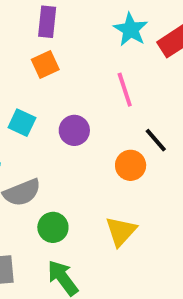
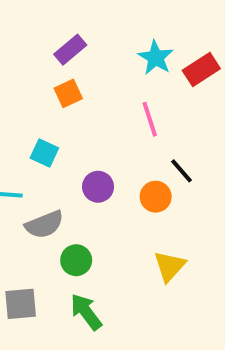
purple rectangle: (47, 22) -> (70, 50), turned 44
purple circle: (74, 130) -> (98, 187), moved
yellow triangle: (121, 231) -> (170, 266), moved

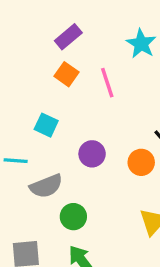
orange square: (68, 93) -> (67, 74), turned -30
pink line: (150, 119) -> (107, 83), moved

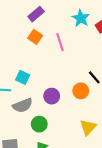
cyan square: (46, 125) -> (23, 77), moved
purple circle: (92, 154) -> (52, 96), moved

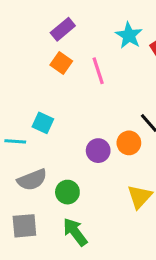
purple circle: (52, 96) -> (98, 151), moved
gray semicircle: (23, 105) -> (32, 180), moved

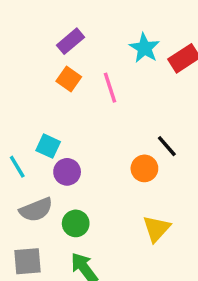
cyan line: (15, 141) -> (17, 167), turned 55
purple circle: (98, 151) -> (67, 172), moved

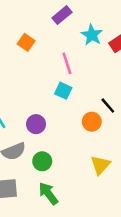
purple rectangle: (71, 41) -> (62, 15), moved
orange square: (69, 79) -> (26, 42), moved
cyan square: (48, 146) -> (63, 91), moved

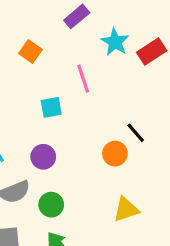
cyan square: (63, 91) -> (51, 107), moved, turned -35
yellow triangle: (100, 165) -> (126, 209), turned 30

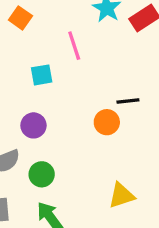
black line: (136, 133) -> (128, 101), turned -55
yellow triangle: (126, 209) -> (121, 195), moved

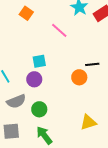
pink line: (74, 46) -> (59, 30), turned -30
cyan square: (42, 75) -> (39, 61), moved

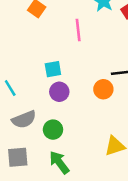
pink line: (59, 30) -> (78, 30), turned 42
purple circle: (34, 79) -> (59, 92), moved

